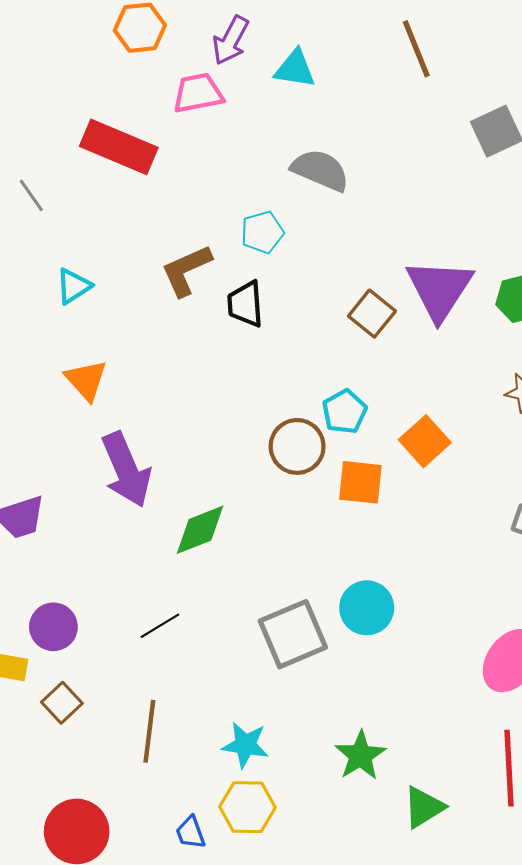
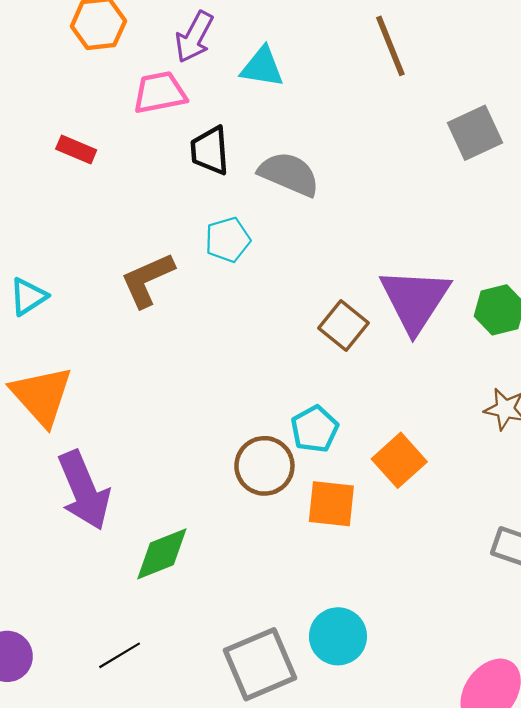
red rectangle: (119, 147) -> (76, 149), size x0.5
black trapezoid: (245, 304) -> (210, 151), moved
orange triangle: (86, 380) -> (42, 396), size x1.4

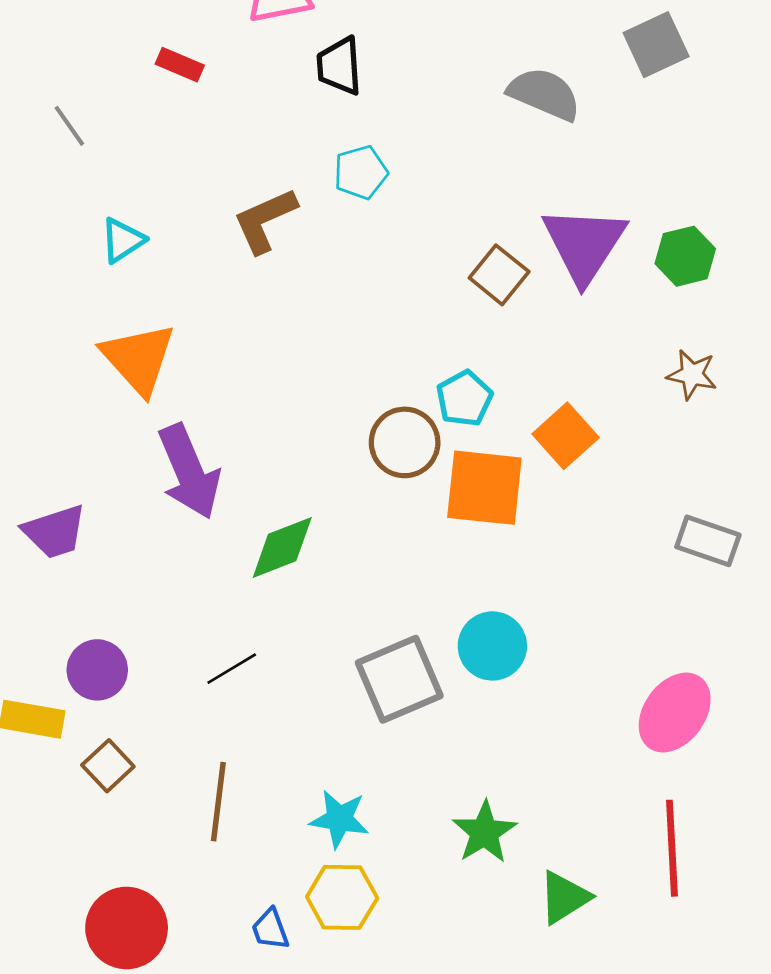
gray semicircle: (289, 174) -> (544, 94), moved
orange square: (331, 504) -> (484, 488), size x1.4

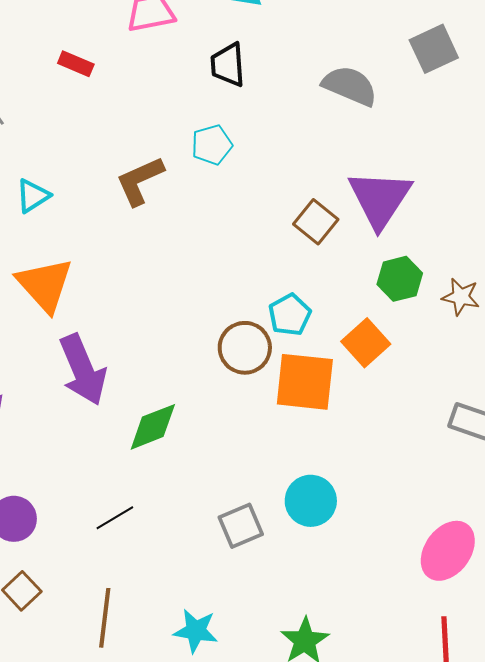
black trapezoid: (339, 66) -> (228, 65), moved
green hexagon: (685, 256) -> (400, 279), moved
gray square: (399, 679) -> (241, 526), size x0.7

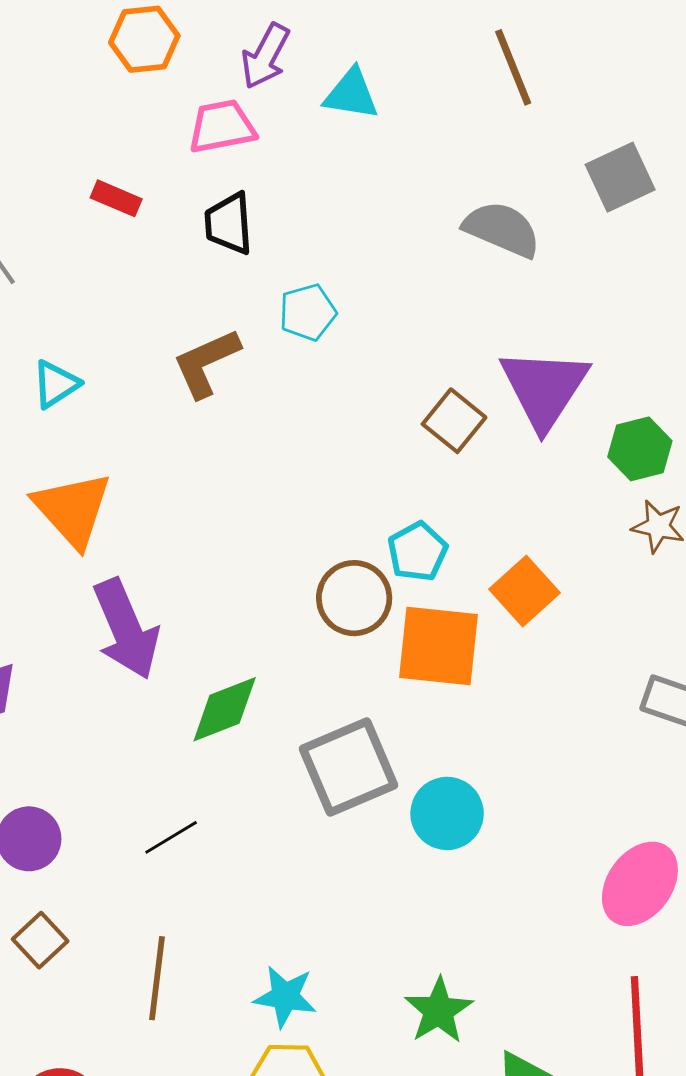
black trapezoid: (228, 65) -> (229, 224), moved
green hexagon: (400, 279) -> (640, 449), moved
gray square: (241, 526) -> (348, 767), moved, size x1.5

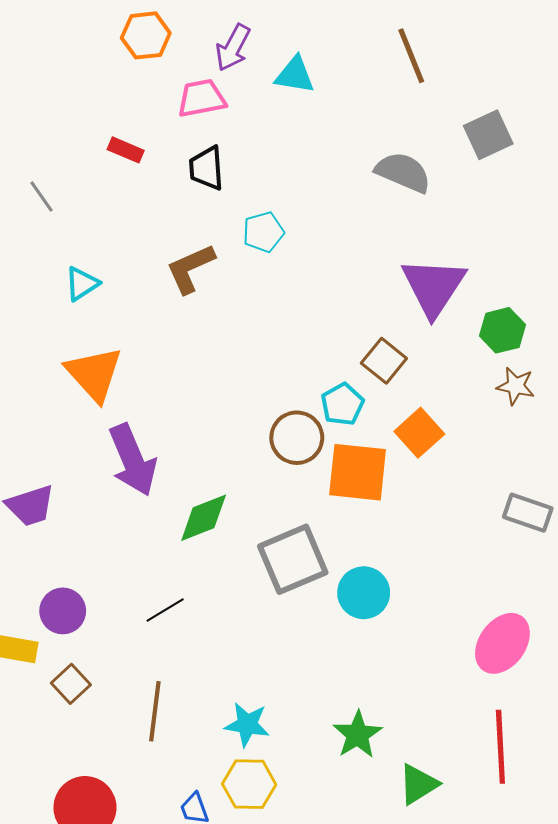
brown square: (454, 421) -> (384, 361), moved

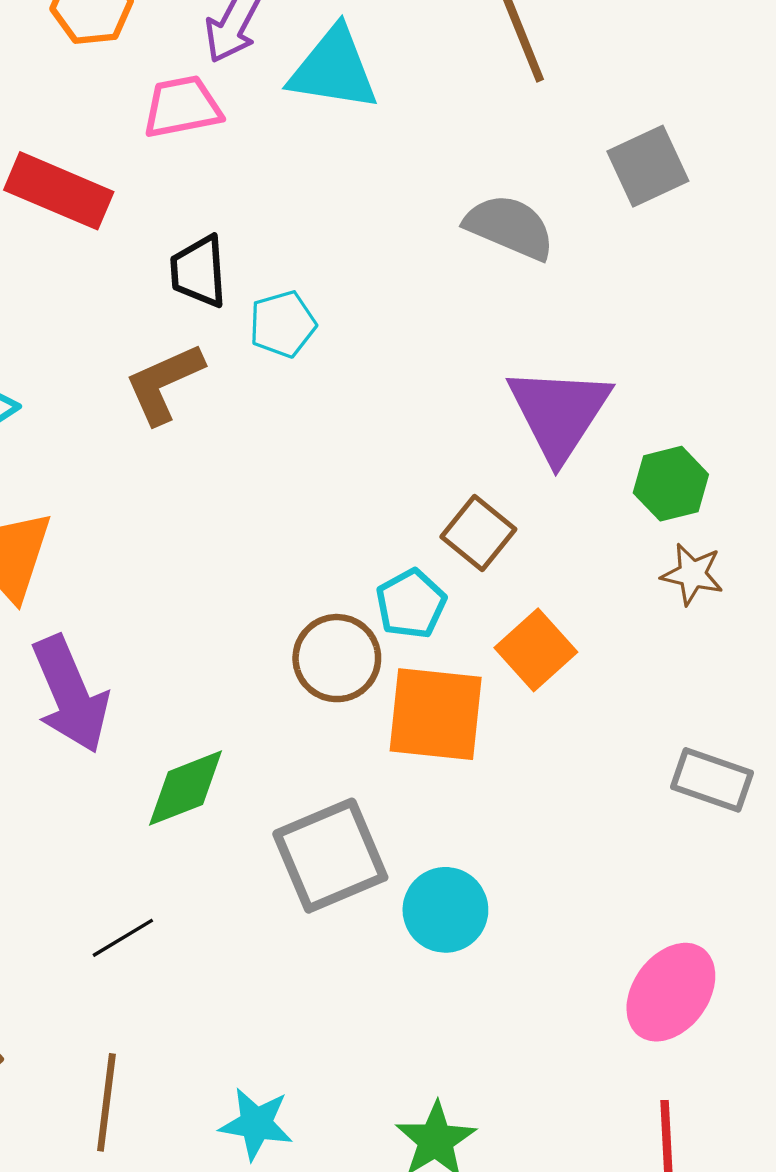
cyan triangle: (295, 75) -> (334, 69), size x1.4
red rectangle: (126, 150) -> (59, 191), size x1.8
black trapezoid: (207, 168) -> (199, 271), moved

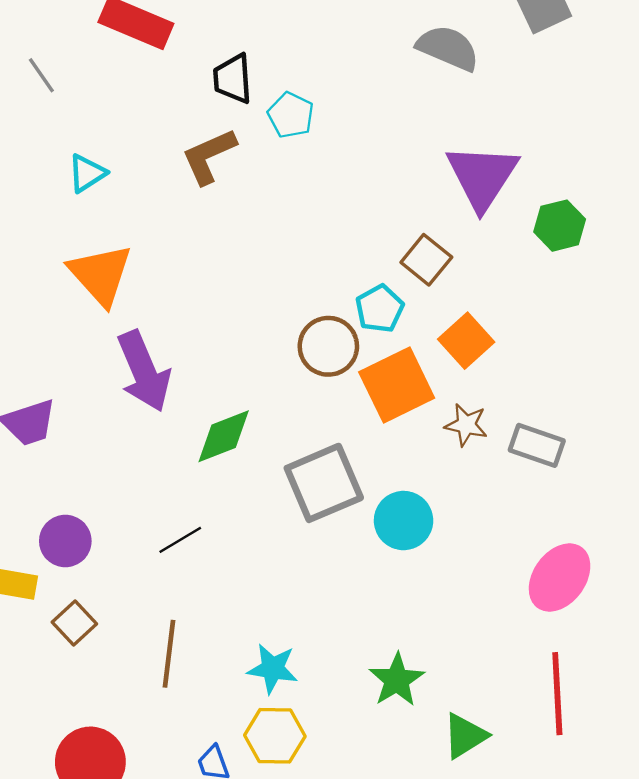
cyan pentagon: (283, 324) -> (291, 115), turned -30
brown star: (692, 574) -> (466, 425), moved
orange square: (436, 714) -> (397, 385), turned -32
gray rectangle: (712, 780) -> (537, 445), moved

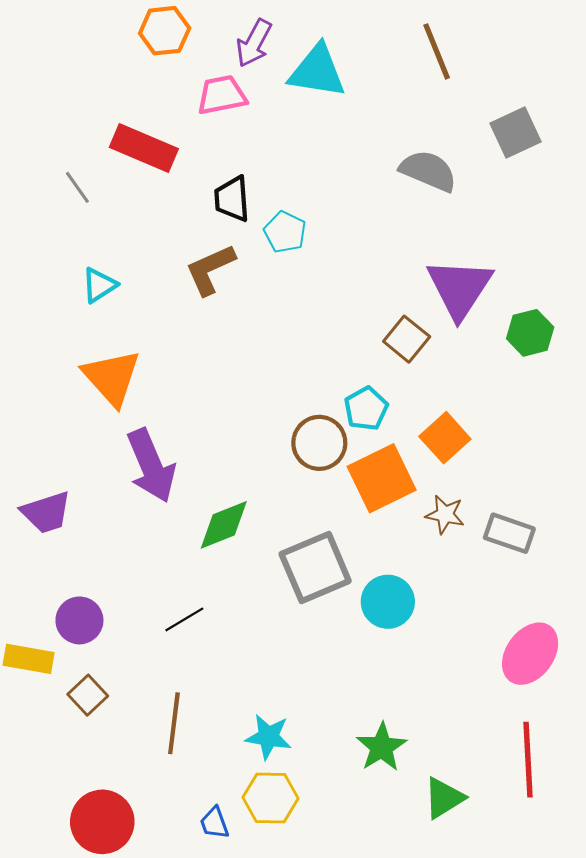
gray line: (41, 75) -> (77, 187), moved
brown square: (426, 260) -> (407, 339), moved

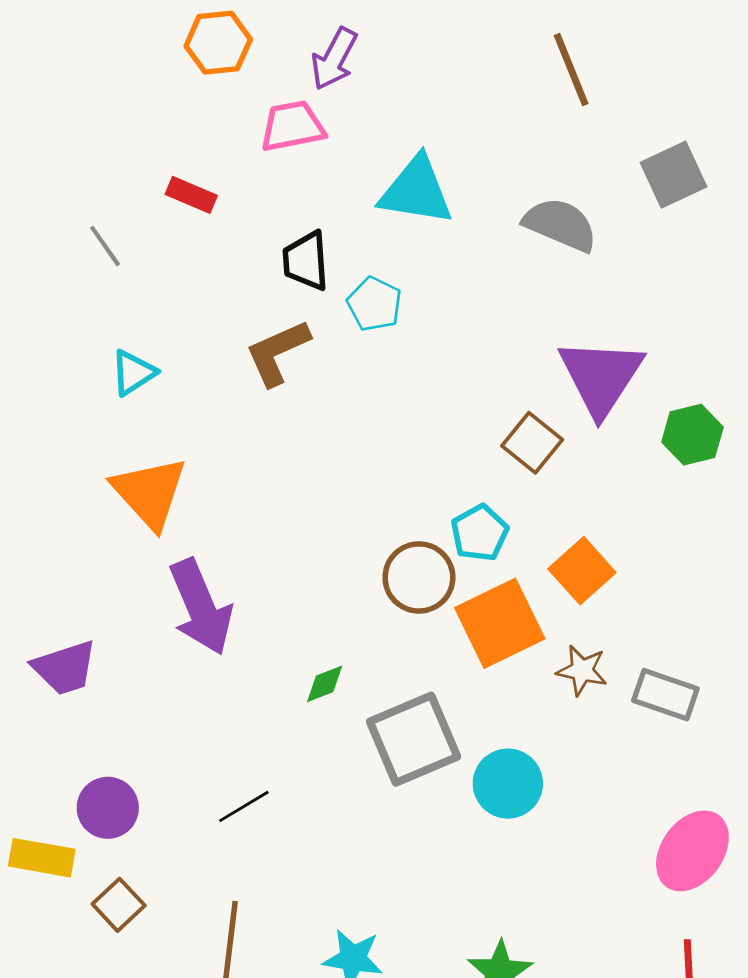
cyan triangle: (317, 71) -> (416, 191), moved
red rectangle: (144, 148) -> (191, 195), size x0.6
green diamond: (224, 525) -> (325, 684), moved, size x0.6

